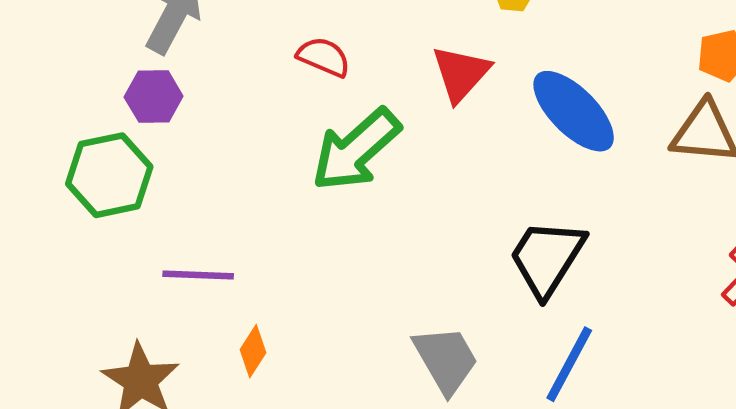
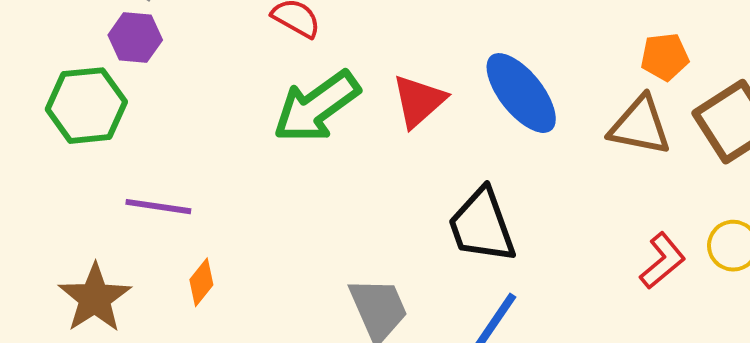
red triangle: (461, 73) -> (419, 101), moved
black trapezoid: (547, 258) -> (482, 226), turned -58

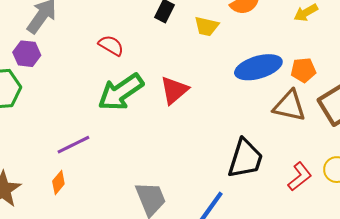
blue ellipse: (521, 93) -> (258, 67), moved, turned -69
purple line: (158, 207) -> (73, 145), moved, turned -36
black trapezoid: (482, 226) -> (245, 159), moved, turned -144

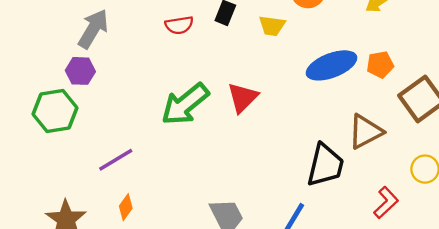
red semicircle: (111, 45) -> (179, 25), moved, turned 145
brown triangle: (289, 106) -> (365, 132), moved, turned -36
purple line: (73, 145) -> (116, 160), moved
red L-shape: (300, 177) -> (386, 203), moved

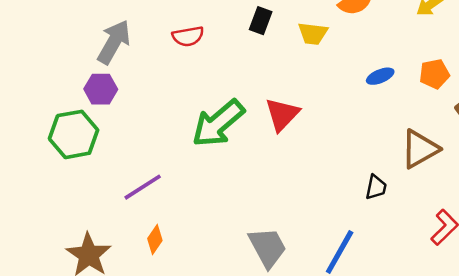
red semicircle: (179, 25) -> (188, 36), moved
blue ellipse: (332, 65) -> (380, 76), size x0.5
black trapezoid: (325, 165) -> (376, 187), size x0.5

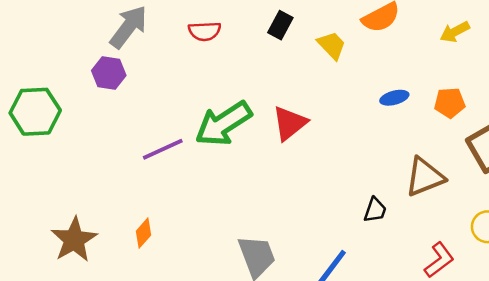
yellow trapezoid: (313, 34) -> (332, 45), turned -148
green hexagon: (74, 134) -> (35, 112), moved
purple line: (143, 187) -> (163, 149), moved

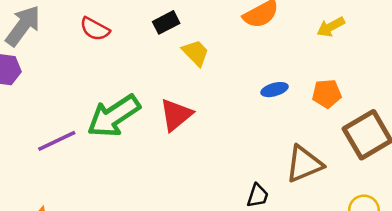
black rectangle: (280, 25) -> (166, 22), turned 35
red semicircle: (205, 31) -> (95, 29), turned 32
yellow trapezoid: (332, 45) -> (196, 53), moved

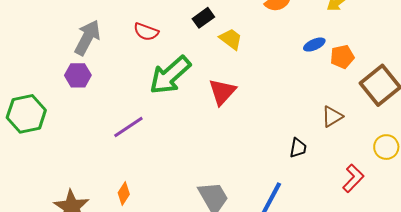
blue ellipse: (274, 90) -> (314, 45), moved
green arrow: (114, 116) -> (170, 75), moved
brown triangle: (304, 164) -> (332, 117), size x0.7

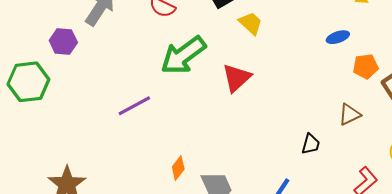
orange pentagon: (342, 57) -> (366, 66), moved
purple hexagon: (78, 75) -> (63, 42), moved
orange diamond: (124, 194) -> (178, 168), moved

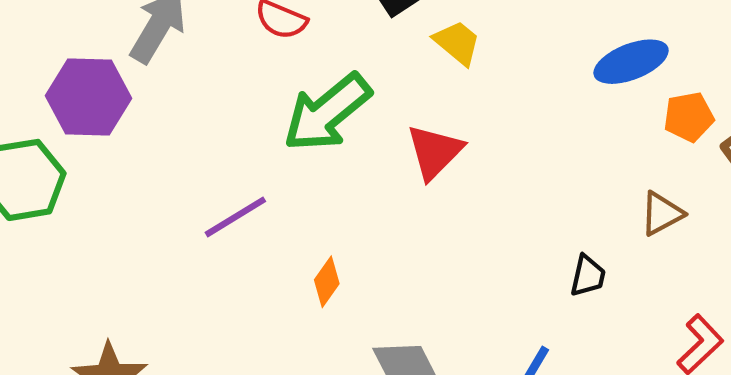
blue ellipse: (338, 37) -> (631, 62), size x1.6
purple hexagon: (63, 42) -> (88, 97), size x1.5
orange diamond: (178, 168) -> (327, 282), moved

